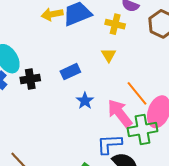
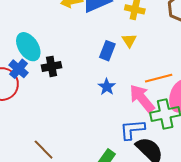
blue rectangle: (70, 72) -> (107, 51), moved, turned -42
orange line: (137, 93) -> (159, 78), turned -64

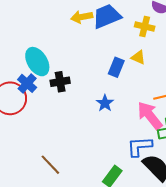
yellow triangle: (129, 40) -> (138, 57), turned -35
blue star: (107, 87) -> (105, 103), moved

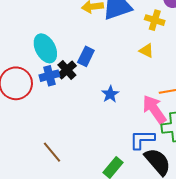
blue rectangle: (116, 67) -> (86, 56), moved
black cross: (60, 82) -> (67, 70), turned -36
blue cross: (27, 83) -> (49, 76), moved, turned 30

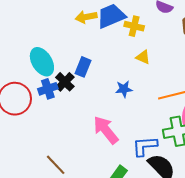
yellow cross: (155, 20) -> (134, 26), moved
blue star: (110, 94) -> (124, 89), moved, turned 30
pink arrow: (154, 109) -> (106, 130), moved

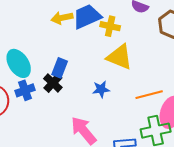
yellow triangle: (143, 57) -> (120, 57), size x1.8
black cross: (65, 82) -> (53, 83), moved

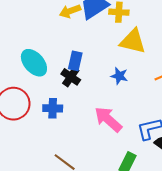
blue star: (101, 89) -> (119, 76), turned 30
blue cross: (25, 90) -> (53, 108), moved, turned 30

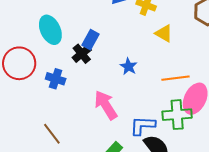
yellow triangle: (133, 41) -> (164, 33), moved, size x0.7

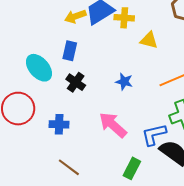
blue rectangle: (90, 40) -> (70, 51), moved
blue cross: (56, 79) -> (59, 124), moved

